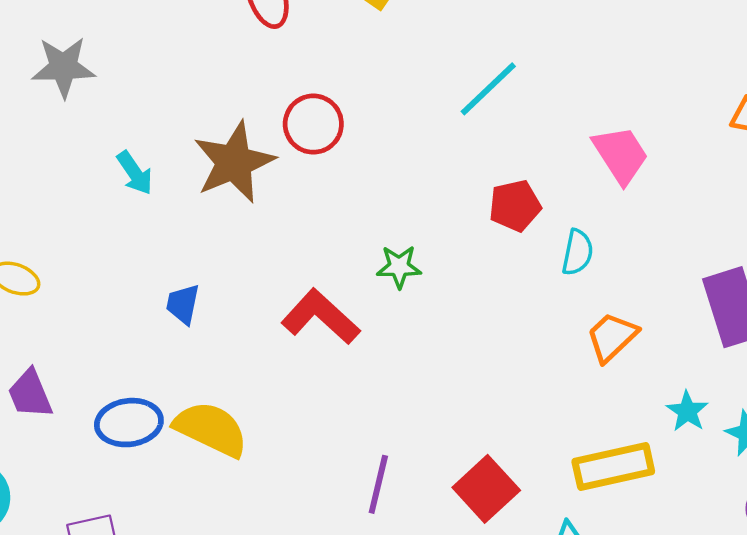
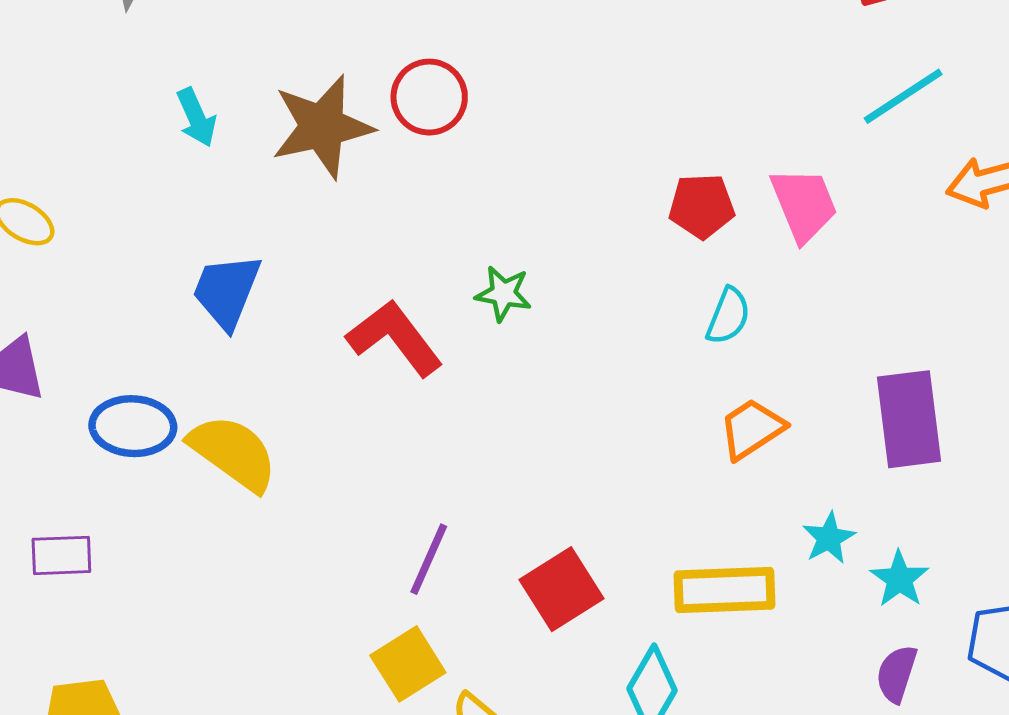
cyan line: (488, 89) -> (903, 96), moved
red pentagon: (515, 206) -> (702, 206), moved
blue trapezoid: (183, 304) -> (227, 291), size x1.5

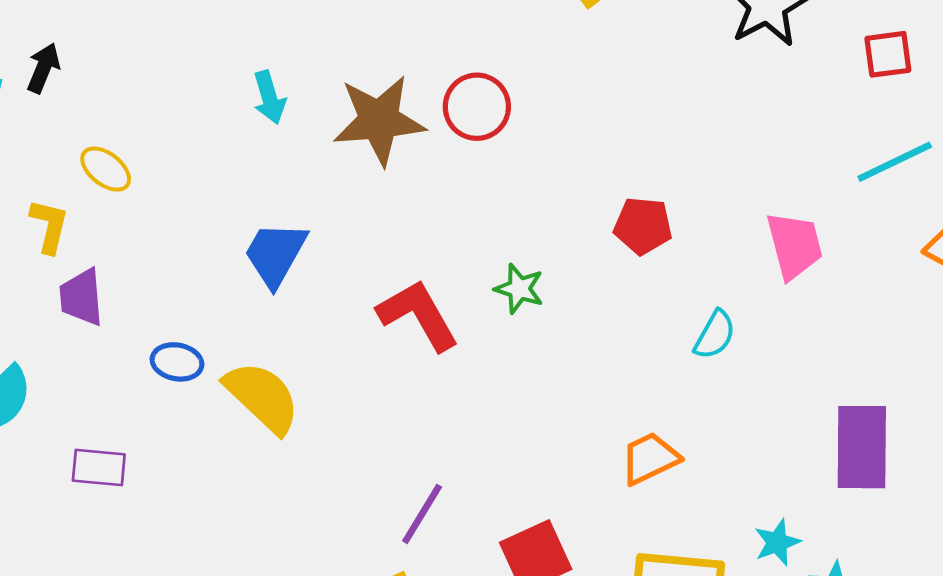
red pentagon: (702, 206) -> (643, 226), moved
blue ellipse: (133, 426) -> (177, 362), size x0.7
orange trapezoid: (752, 429) -> (650, 458), moved

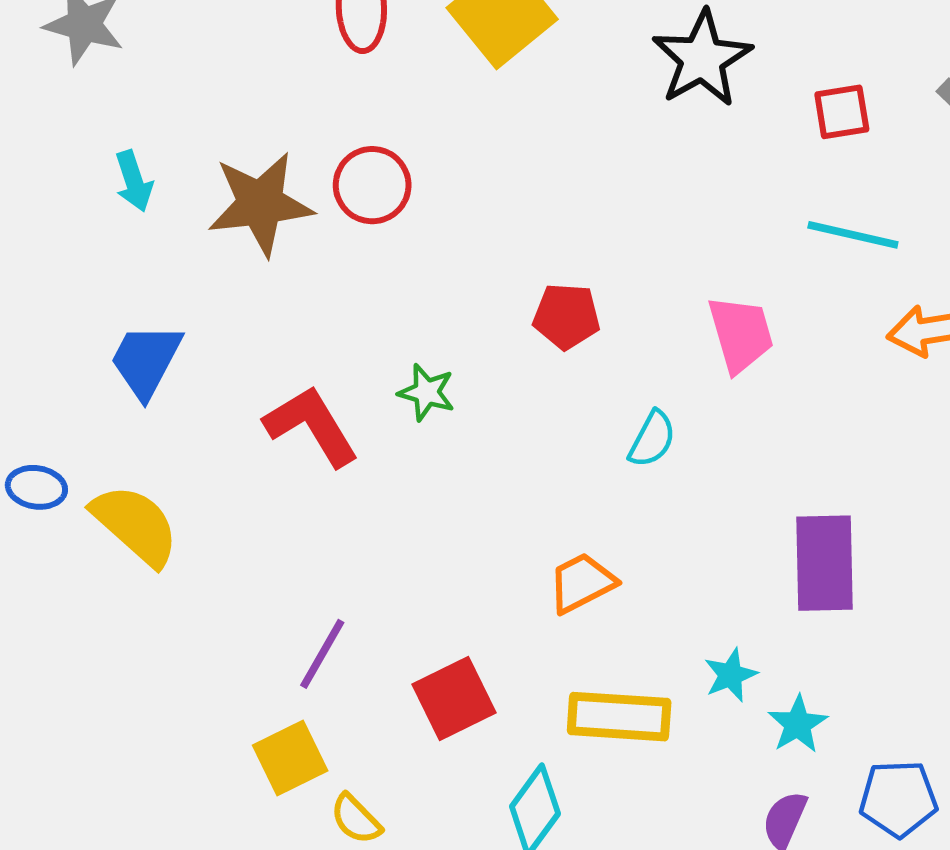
cyan line: (895, 162) -> (853, 235), turned 40

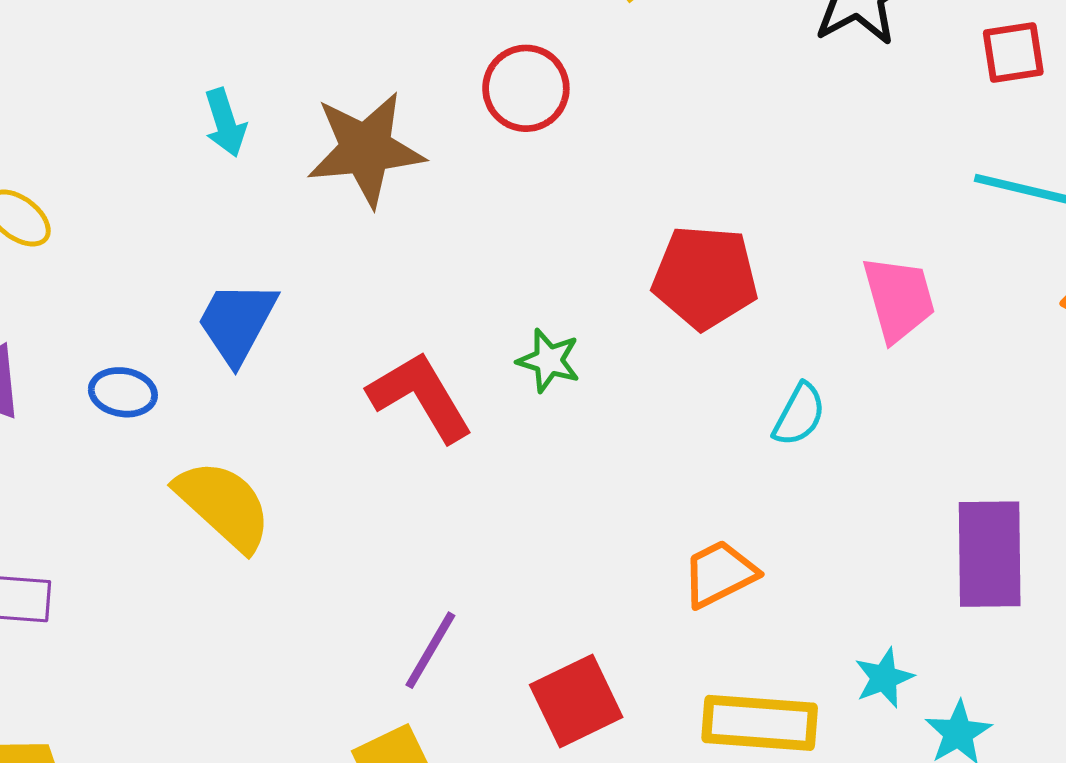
red circle: (372, 185) -> (526, 88), moved
red pentagon: (566, 316) -> (705, 277), size x1.4
blue ellipse: (36, 487) -> (123, 392), moved

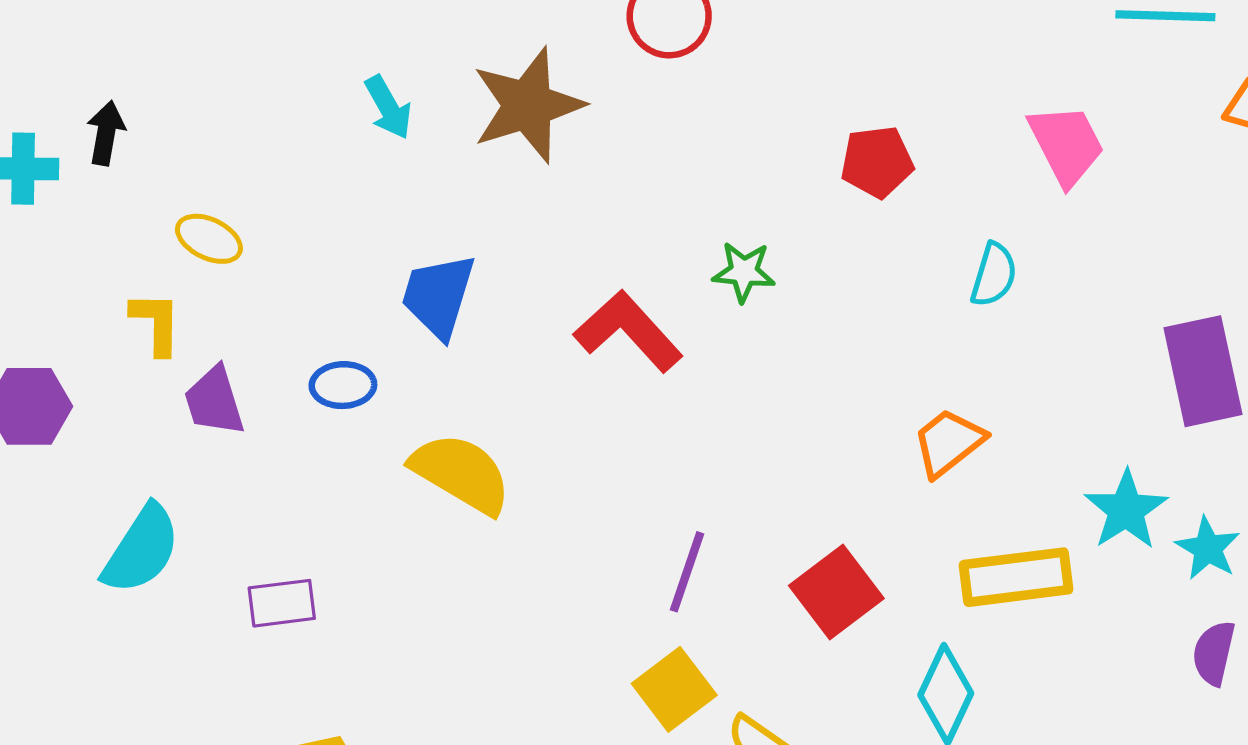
red pentagon: (705, 277) -> (877, 162), size x0.7
cyan star: (884, 678) -> (1126, 510), size x1.4

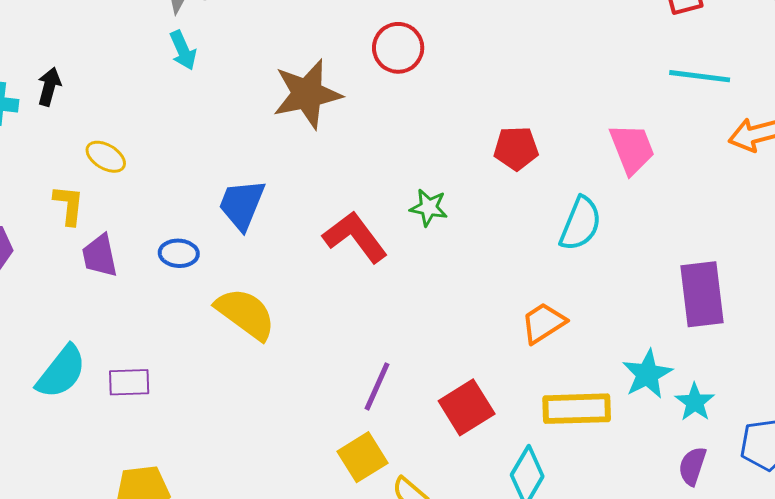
cyan arrow: (388, 107) -> (183, 50), moved
cyan semicircle: (994, 275) -> (580, 224), size x1.4
cyan semicircle: (141, 549) -> (61, 372), moved

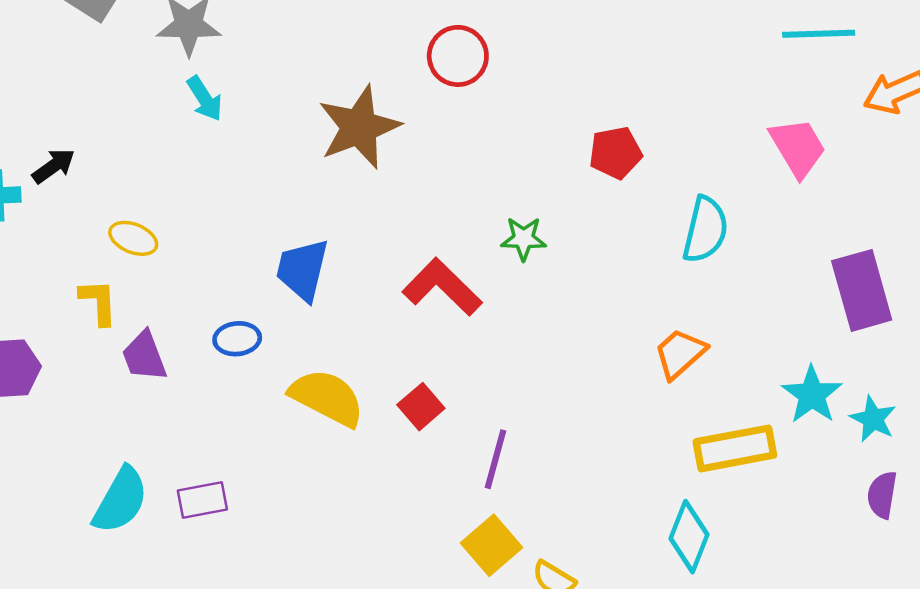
black arrow: (49, 87) -> (54, 166), turned 48
pink trapezoid: (632, 149) -> (798, 147), moved
red square: (467, 407) -> (421, 407), moved, size x0.7

